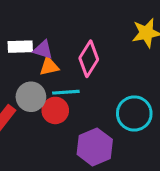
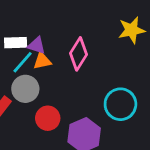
cyan line: (66, 92) -> (23, 62), moved, turned -45
red circle: (55, 110) -> (48, 118), moved

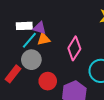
pink diamond: (78, 54) -> (74, 48), moved

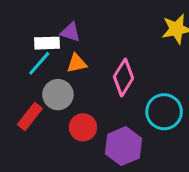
purple triangle: (40, 28) -> (70, 32), moved
cyan line: (29, 40) -> (39, 63), moved

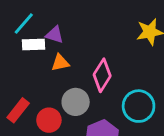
cyan line: (39, 63) -> (24, 24), moved
gray circle: (58, 95) -> (76, 102), moved
red circle: (83, 127) -> (49, 120), moved

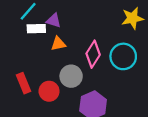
cyan circle: (139, 106) -> (123, 56), moved
red rectangle: (18, 110) -> (24, 83), turned -60

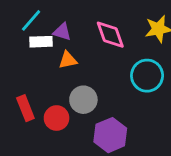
pink diamond: (93, 54) -> (110, 35), moved, turned -52

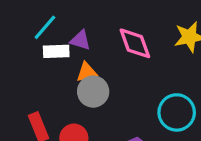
cyan circle: (147, 76) -> (177, 112), moved
gray circle: (83, 100) -> (93, 92), moved

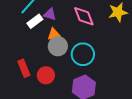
white rectangle: (56, 51) -> (35, 21), turned -35
cyan circle: (177, 112) -> (83, 54), moved

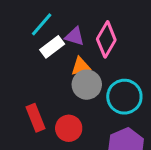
pink diamond: (84, 16) -> (106, 39), moved, turned 50

